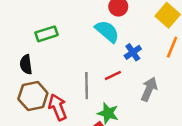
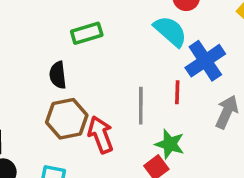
blue cross: (133, 52) -> (205, 61), size x1.6
red line: (113, 75) -> (177, 92), turned -63

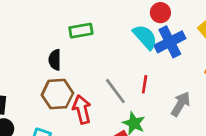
blue cross: (205, 61) -> (170, 42), moved
gray line: (141, 106) -> (115, 91), turned -44

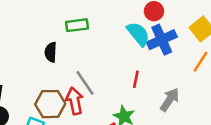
gray line: (115, 91) -> (85, 83), moved
brown hexagon: (57, 94) -> (50, 104), moved

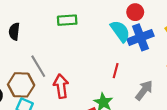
black semicircle: (51, 52) -> (14, 31), moved
gray line: (85, 83) -> (38, 66), moved
brown hexagon: (50, 104) -> (21, 85), moved

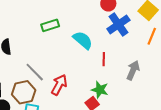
cyan semicircle: (120, 31) -> (83, 40), moved
red arrow: (61, 86) -> (59, 85), turned 50

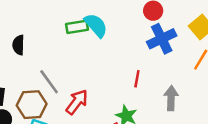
cyan semicircle: (83, 40) -> (96, 25), moved
gray arrow: (133, 70) -> (171, 98), turned -30

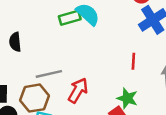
gray line: (49, 82) -> (49, 74), turned -60

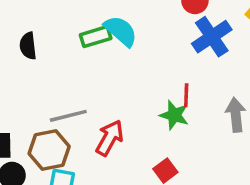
black semicircle: (15, 42) -> (28, 46), moved
green star: (127, 98) -> (174, 115), moved

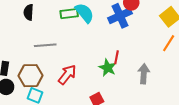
blue cross: (212, 37) -> (120, 16), moved
gray line: (68, 116) -> (45, 45), moved

